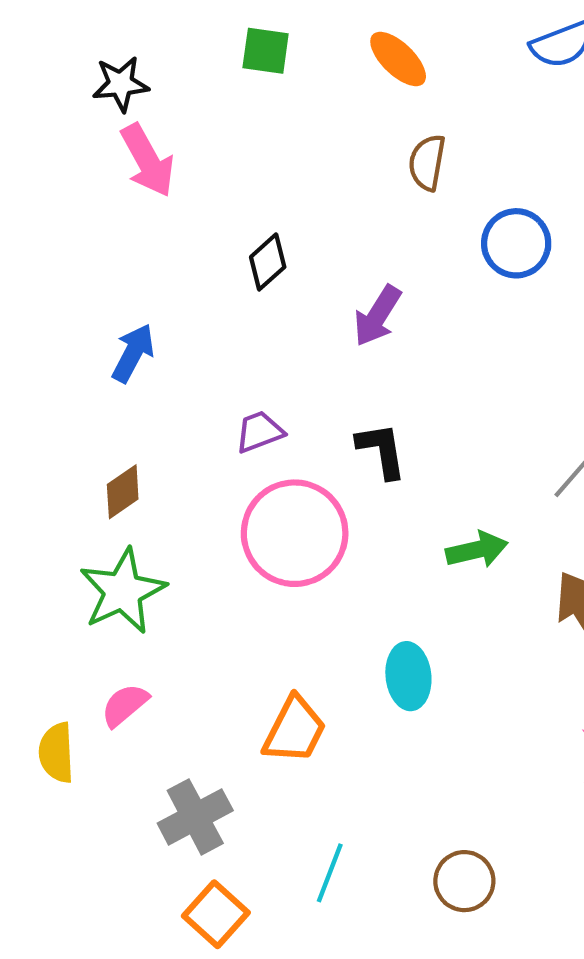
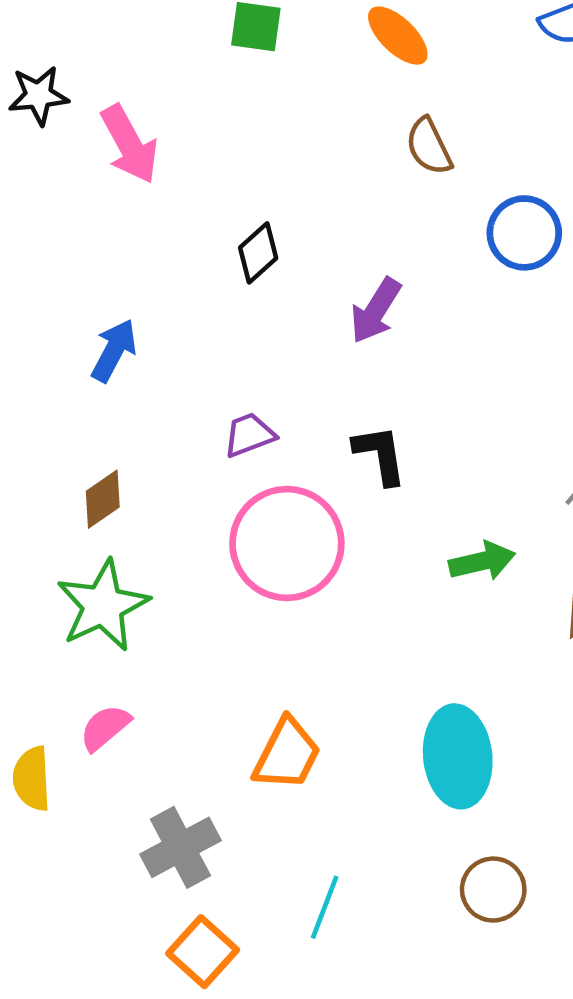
black star: (121, 84) -> (38, 95), moved
brown semicircle: (427, 163) -> (429, 146), turned -36
cyan ellipse: (408, 676) -> (458, 756), moved, size x1.4
brown circle: (464, 881) -> (493, 890), moved

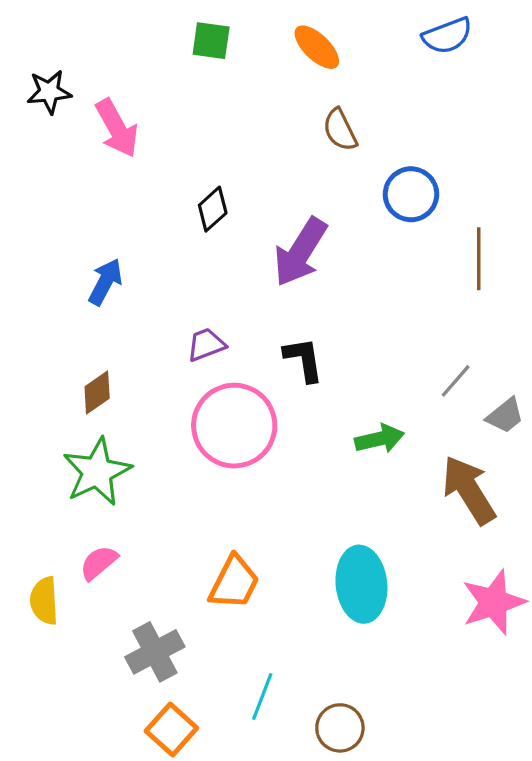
purple arrow: (376, 311) -> (300, 252), size x1.4
brown circle: (493, 890) -> (340, 728), moved

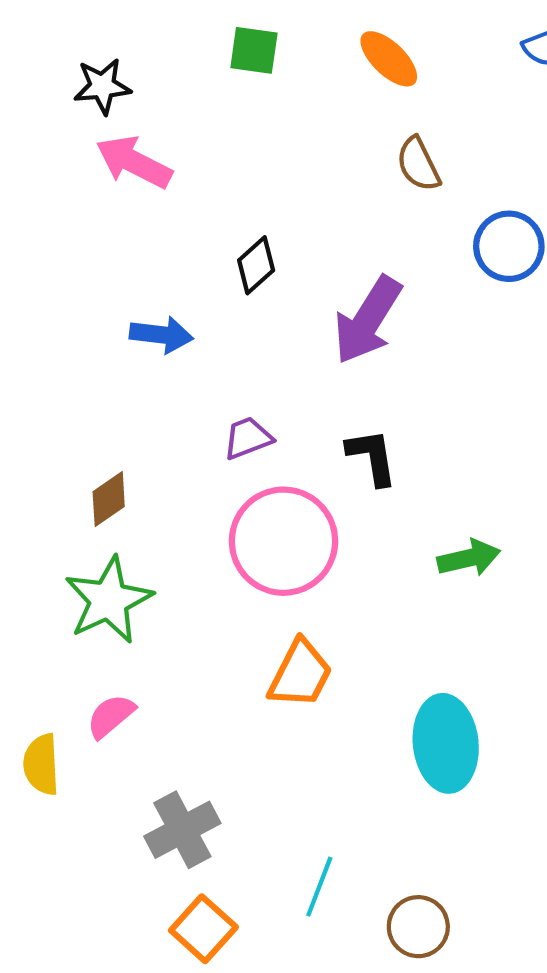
black star: (49, 92) -> (102, 86), moved
pink arrow: (117, 128) -> (134, 162), turned 146
blue arrow: (105, 282) -> (161, 335), moved, turned 69
orange trapezoid: (234, 583) -> (300, 674), moved

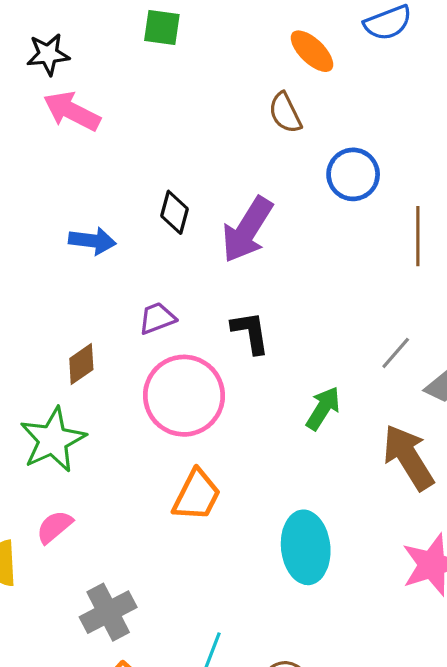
orange ellipse: (389, 59) -> (312, 51), moved
black diamond: (256, 265) -> (174, 212), moved, turned -33
brown diamond: (109, 499) -> (81, 364), moved
green arrow: (469, 558) -> (323, 408), turned -45

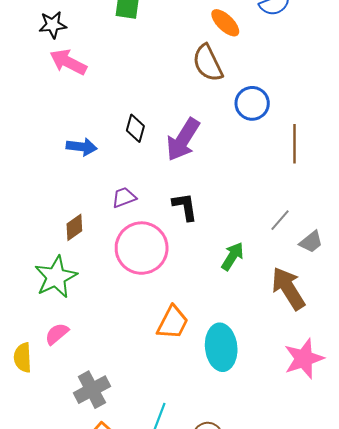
brown semicircle: (285, 113) -> (208, 63), size x1.4
orange trapezoid: (197, 495) -> (173, 322), moved

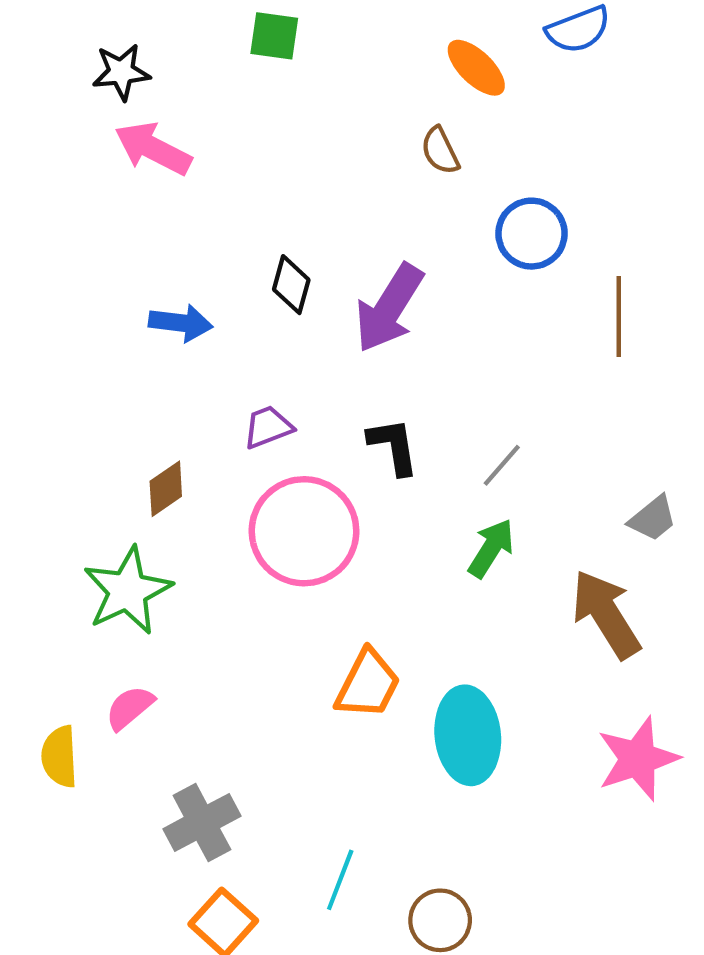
brown semicircle: (208, 63) -> (440, 151), size x0.6
gray line: (280, 220) -> (502, 465), moved

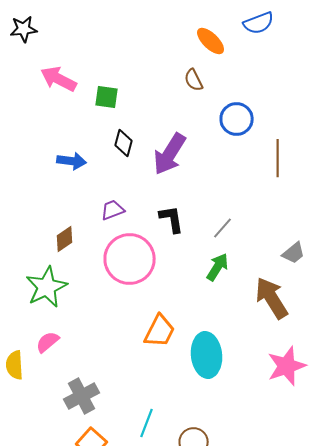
green square: (274, 36) -> (107, 97), moved
black star: (121, 72) -> (24, 29), moved

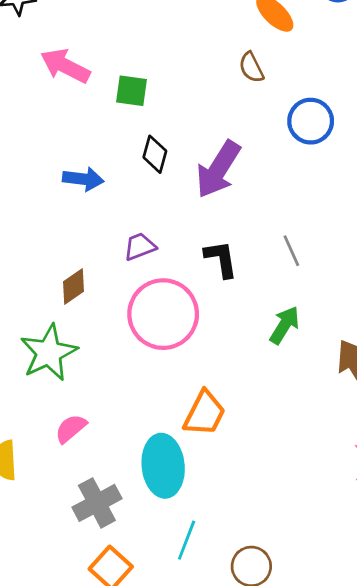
gray line: (223, 228) -> (291, 251), moved, turned -65
pink semicircle: (48, 342) -> (71, 429), moved
cyan ellipse: (207, 355) -> (163, 466), moved

